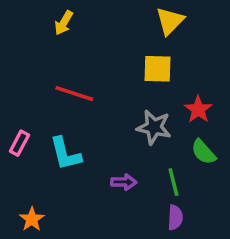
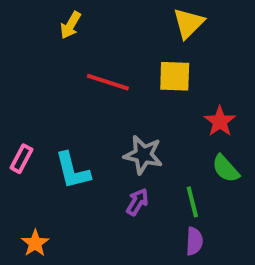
red line: (74, 94) -> (108, 82), moved
gray star: (154, 127) -> (143, 155), moved
purple arrow: (124, 182) -> (137, 202), turned -60

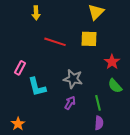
yellow arrow: (71, 25) -> (36, 13), turned -32
pink rectangle: (21, 159) -> (20, 68), moved

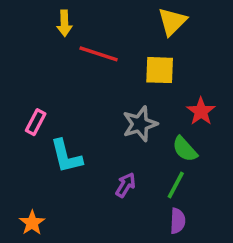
red line: (55, 42) -> (99, 54), moved
gray star: (73, 79) -> (140, 124), moved, turned -30
green semicircle: (115, 86) -> (185, 149), moved
green line: (98, 103) -> (176, 185), turned 42

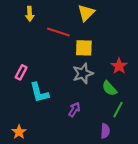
yellow triangle: (172, 22) -> (86, 13), moved
yellow arrow: (64, 23) -> (30, 14), moved
yellow square: (160, 70) -> (84, 48), moved
green line: (176, 185) -> (118, 110), moved

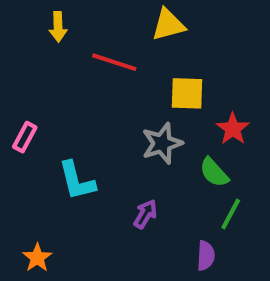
yellow triangle: (86, 13) -> (168, 25), turned 30
yellow square: (84, 48) -> (187, 93), moved
pink rectangle: (21, 72) -> (25, 137), moved

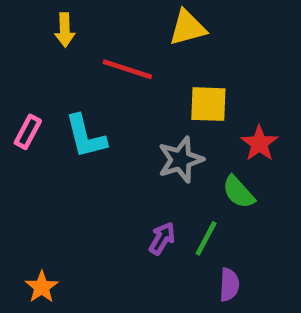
pink rectangle: (25, 137) -> (28, 132), moved
cyan L-shape: (77, 181) -> (86, 136), moved
green line: (231, 214) -> (206, 238), moved

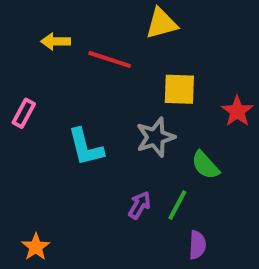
yellow arrow: (65, 30) -> (56, 41), moved, turned 92
cyan L-shape: (86, 136) -> (86, 147), moved
red star: (259, 143) -> (237, 111), moved

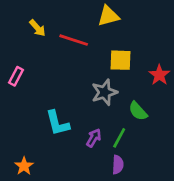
yellow arrow: (56, 41) -> (37, 28), turned -132
cyan L-shape: (86, 147) -> (58, 123), moved
purple semicircle: (197, 245) -> (118, 165), moved

